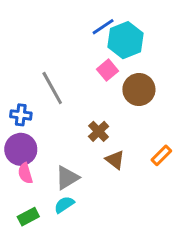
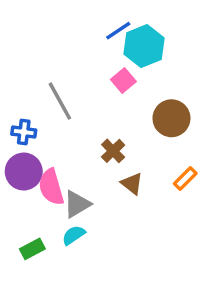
brown circle: (139, 90) -> (171, 118), moved
pink semicircle: (25, 173) -> (51, 187), moved, size x1.5

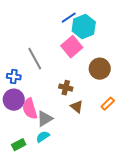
pink square: (123, 80) -> (72, 47), size x1.5
brown cross: (113, 151) -> (66, 88), turned -32

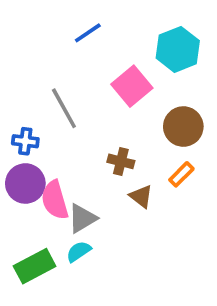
blue line: (69, 18) -> (88, 33), moved
cyan hexagon: (84, 27) -> (178, 49), moved
orange rectangle: (108, 104) -> (181, 174), moved
green rectangle: (19, 145) -> (35, 266), size x1.5

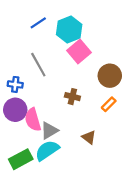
blue line: (88, 33) -> (38, 23), moved
cyan hexagon: (178, 49) -> (69, 29), moved
brown triangle: (141, 196) -> (89, 137), moved
cyan semicircle: (79, 251) -> (47, 150), size x1.6

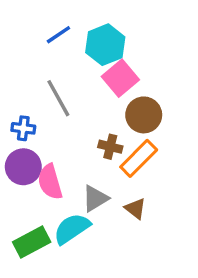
brown circle: (110, 76) -> (144, 115), moved
orange rectangle: (109, 104) -> (139, 158), moved, size x1.6
gray triangle: (49, 131) -> (95, 199), moved

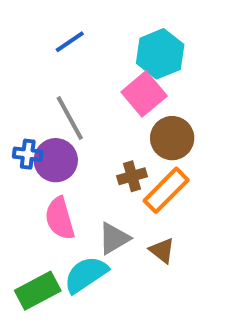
cyan hexagon: (105, 45) -> (160, 54), moved
brown cross: (110, 147) -> (132, 176), turned -30
purple circle: (23, 167) -> (56, 160), moved

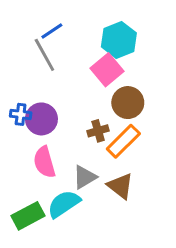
gray line: (70, 118) -> (44, 55), moved
brown triangle: (162, 250) -> (120, 186), size x1.4

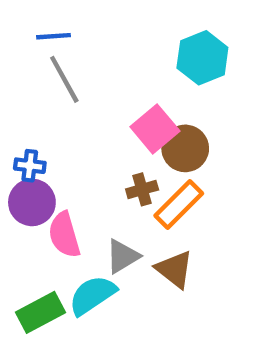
blue line: (52, 31) -> (54, 36), moved, turned 30
cyan hexagon: (119, 40) -> (202, 58), moved
pink square: (107, 70) -> (155, 129), moved
purple circle: (41, 119) -> (32, 202), moved

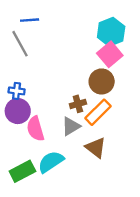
gray line: (64, 79) -> (20, 44), moved
pink square: (155, 129) -> (110, 54), moved
gray triangle: (123, 256) -> (71, 126), moved

